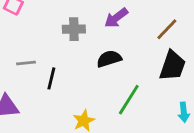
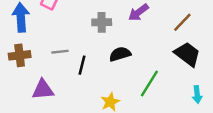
black semicircle: (109, 59) -> (120, 54), moved
black trapezoid: (172, 66) -> (187, 54), turned -72

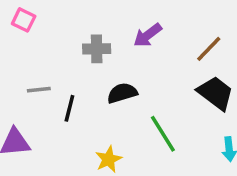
green line: (149, 83) -> (163, 134), turned -64

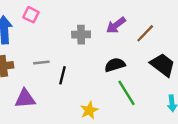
brown line: (209, 49) -> (145, 33), moved
black semicircle: (122, 93) -> (115, 65), moved

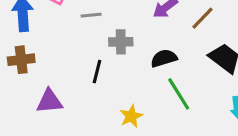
gray cross: (81, 35) -> (121, 42), moved
gray line: (41, 62) -> (91, 15), moved

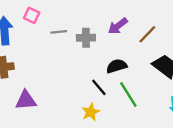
gray cross: (121, 42) -> (86, 38), moved
black line: (97, 72) -> (99, 87), moved, turned -54

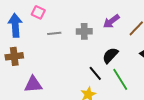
gray line: (59, 32) -> (54, 33), moved
black semicircle: (117, 66) -> (110, 55), turned -30

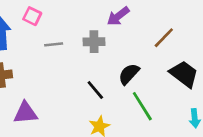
purple arrow: (111, 21) -> (118, 16), moved
black line: (95, 73) -> (95, 90), moved

